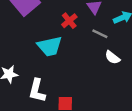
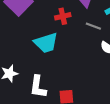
red cross: (69, 21) -> (63, 16), turned 32

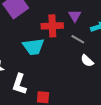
red cross: (63, 16) -> (52, 26), size x1.5

